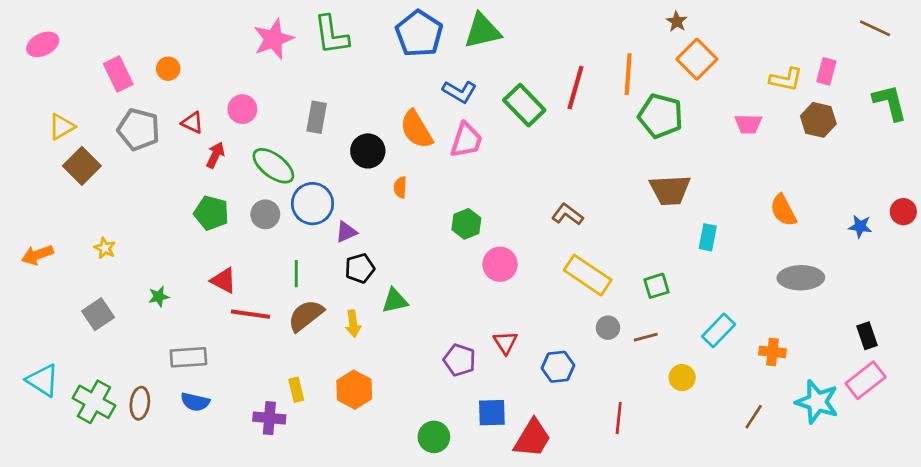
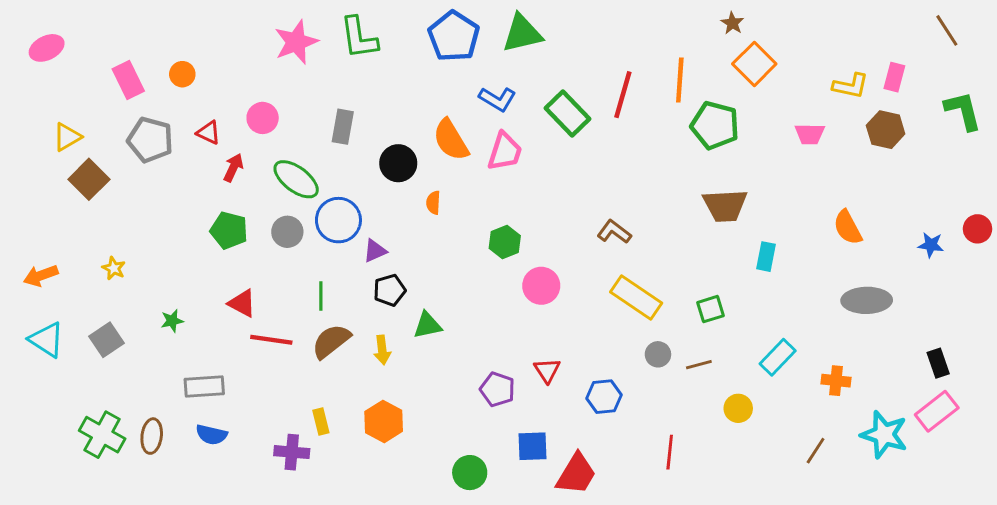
brown line: (875, 28) -> (947, 30), turned 32
cyan triangle: (43, 380) -> (47, 340), moved

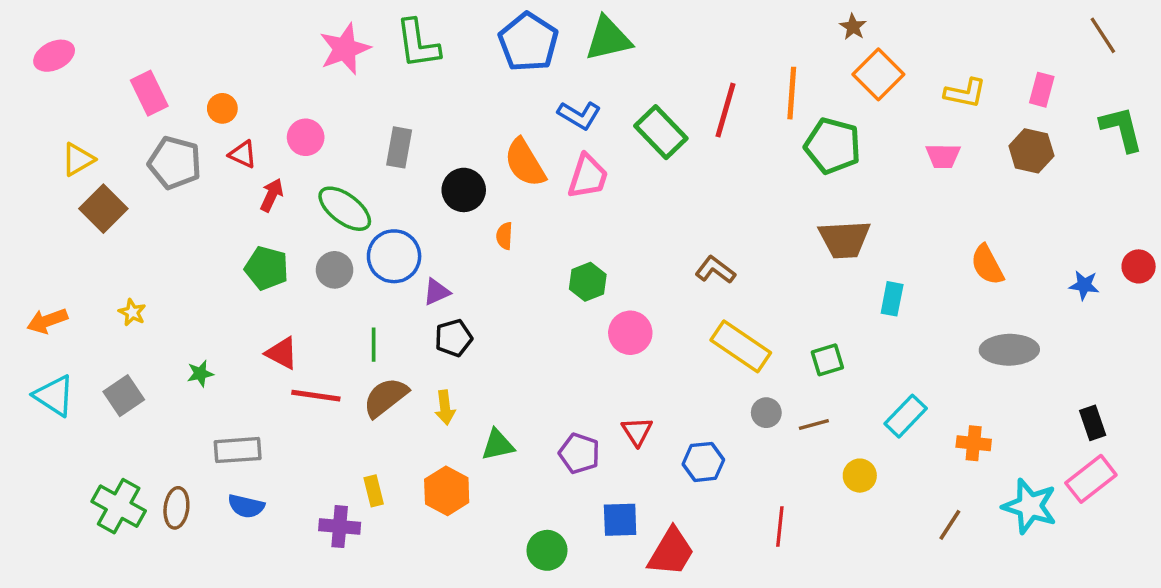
orange circle: (182, 74) -> (222, 108), moved
yellow L-shape: (851, 86) -> (965, 93), moved
green triangle: (427, 325) -> (498, 445), moved

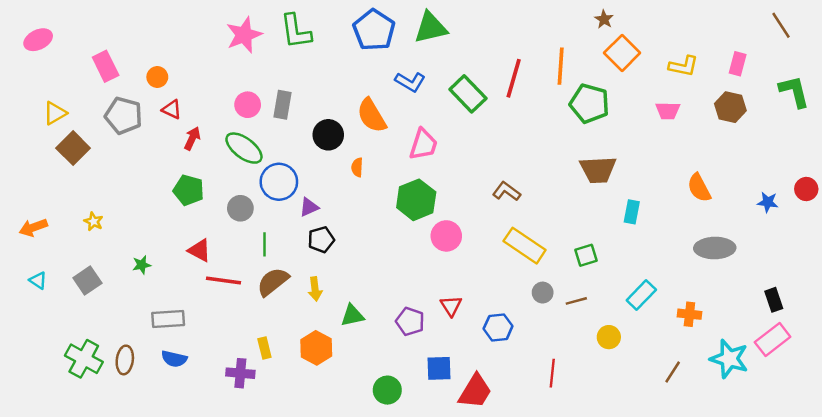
pink circle: (306, 137) -> (248, 105), moved
pink trapezoid: (588, 176) -> (423, 144), moved
gray circle: (335, 270) -> (240, 208), moved
green hexagon: (588, 282) -> (416, 200), size x1.5
cyan triangle: (54, 396) -> (38, 280), size x0.6

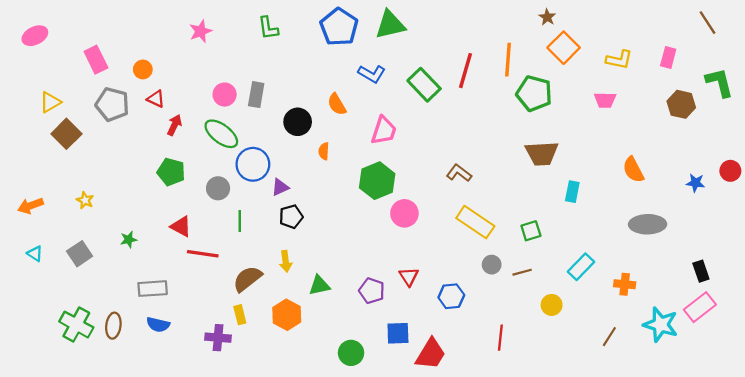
green L-shape: (296, 31) -> (268, 28), size x0.7
pink star: (244, 35) -> (201, 31), moved, size x0.7
brown hexagon: (730, 107) -> (681, 104), moved
orange semicircle: (372, 116) -> (337, 104), size x0.7
brown semicircle: (273, 282) -> (247, 279), moved

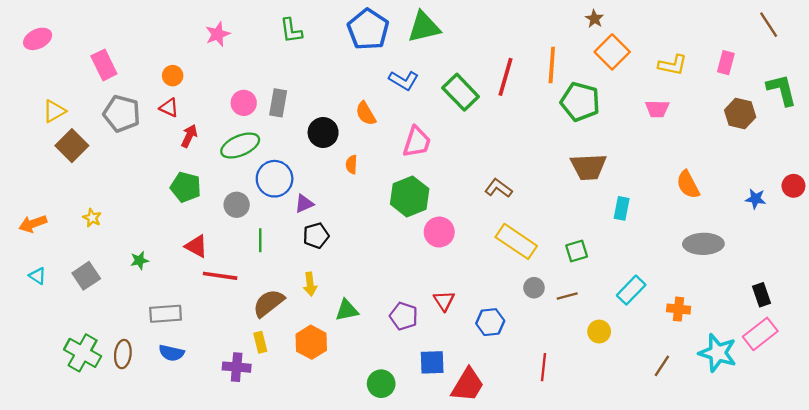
orange circle: (143, 69) -> (173, 76), moved
green ellipse: (221, 134) -> (240, 146), turned -60

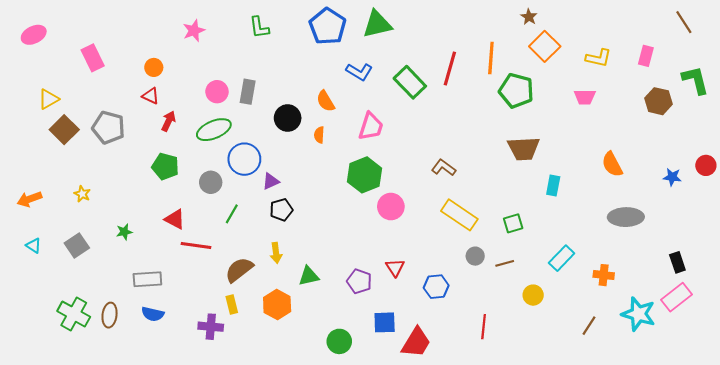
gray pentagon: (122, 114) -> (108, 127), moved
orange semicircle: (352, 164) -> (319, 135), moved
green line: (260, 240) -> (232, 214), turned 30

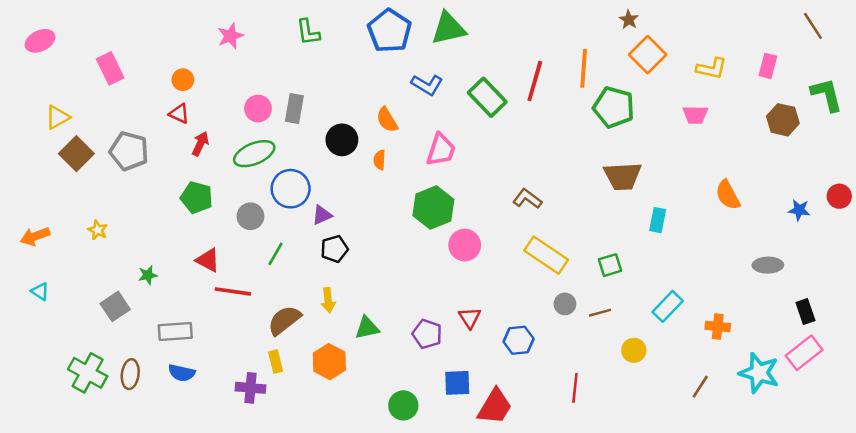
gray ellipse: (626, 217) -> (768, 265), moved, size x0.7
gray square: (77, 246) -> (115, 306), moved

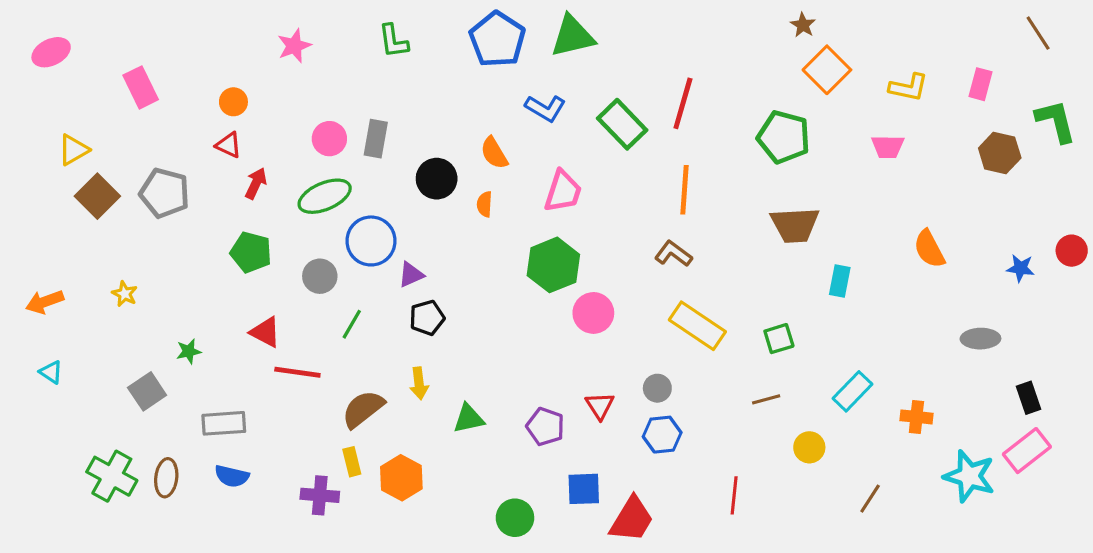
orange line: (584, 68) -> (685, 190), moved
gray circle: (565, 304) -> (657, 388), moved
orange hexagon: (329, 362) -> (401, 478), moved
brown line: (700, 387) -> (870, 499), moved

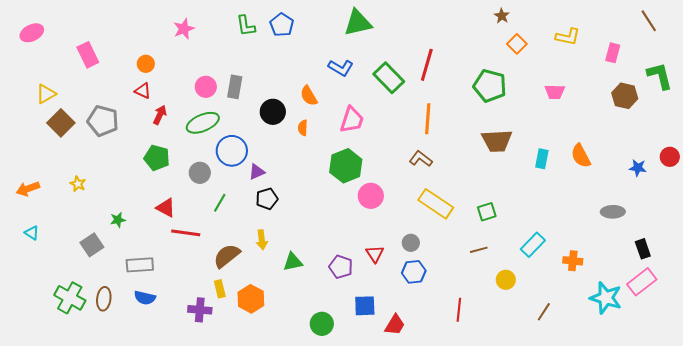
blue pentagon: (497, 39) -> (282, 25), moved, size x0.7
orange square: (827, 70) -> (517, 44), size x0.7
yellow L-shape: (908, 87) -> (568, 37), moved
cyan rectangle: (840, 281) -> (542, 159), moved
red trapezoid: (632, 519) -> (395, 325), size x0.7

